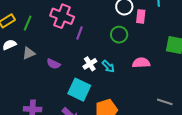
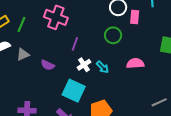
purple line: (79, 33) -> (75, 44), moved
gray line: (165, 102) -> (159, 102), turned -42

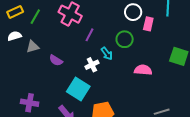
purple line: (75, 44) -> (89, 35), moved
cyan arrow: (103, 67) -> (107, 54), moved

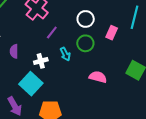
white circle: (133, 12) -> (86, 19), moved
purple semicircle: (56, 60) -> (14, 51), turned 48
white cross: (92, 65) -> (41, 61), moved

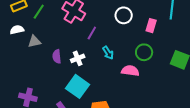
green circle: (85, 43) -> (144, 52), moved
white cross: (41, 61) -> (78, 58), moved
pink semicircle: (98, 77) -> (130, 71), moved

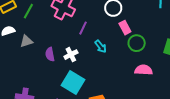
pink rectangle: (151, 26) -> (125, 28), moved, turned -40
pink semicircle: (130, 71) -> (144, 70), moved

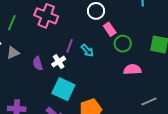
purple line: (83, 28) -> (70, 46), moved

